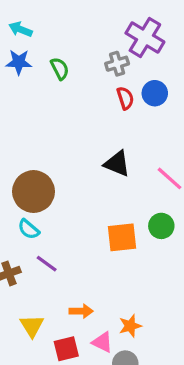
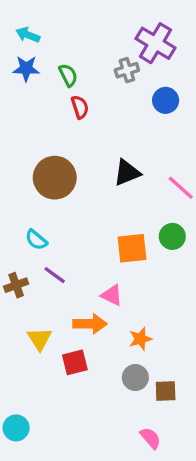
red semicircle: (125, 98) -> (80, 107), moved
black triangle: (117, 164) -> (127, 173), turned -44
brown circle: (34, 192) -> (55, 178), moved
orange arrow: (81, 311) -> (90, 324), size x1.4
pink triangle: (102, 342) -> (112, 295), moved

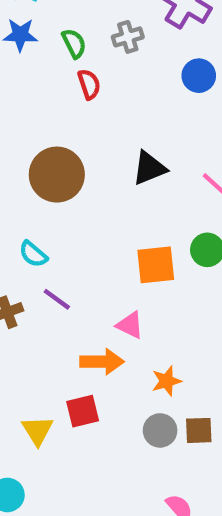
gray cross: (127, 70) -> (128, 37), moved
yellow triangle: (40, 339) -> (37, 430), moved
brown square: (166, 391) -> (199, 430), moved

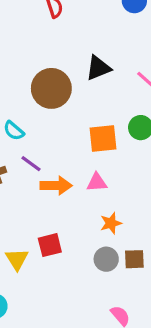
brown circle: (57, 175) -> (51, 88), moved
pink triangle: (130, 325) -> (97, 182), moved, turned -30
orange arrow: (102, 362) -> (56, 186), moved

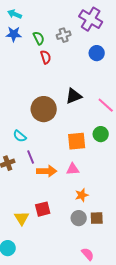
purple line: (31, 164) -> (31, 157), turned 32

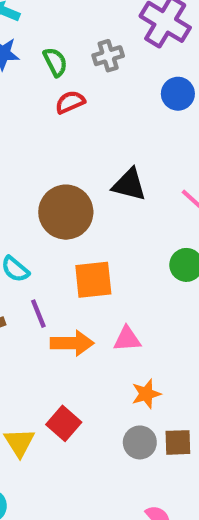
red semicircle: (46, 57) -> (70, 102), turned -96
black triangle: (74, 96) -> (129, 185), turned 36
orange square: (77, 141) -> (93, 280), moved
red square: (43, 209) -> (64, 423), turned -35

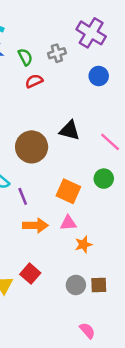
orange square: (93, 280) -> (68, 191), moved, turned 30
purple line: (38, 314) -> (23, 196), moved
orange star: (146, 394) -> (83, 244), moved

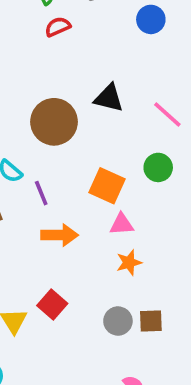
pink triangle: (68, 223) -> (122, 224), moved

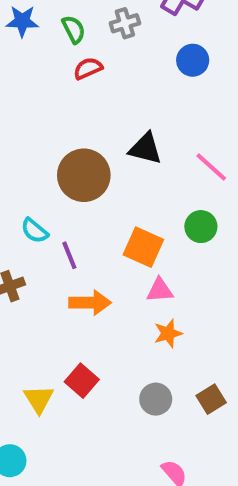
brown square: (151, 321) -> (211, 399), moved, turned -30

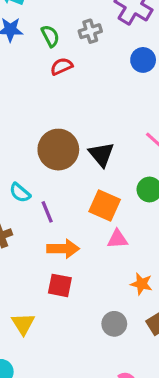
black triangle: (145, 149) -> (101, 154), moved, turned 36
orange star: (168, 333) -> (141, 284), moved, turned 30
red square: (82, 381) -> (60, 285), moved, turned -30

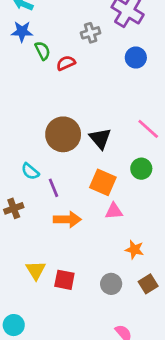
green semicircle: (50, 36) -> (43, 51), moved
red square: (60, 285) -> (64, 280), moved
yellow triangle: (23, 324) -> (36, 270), moved

